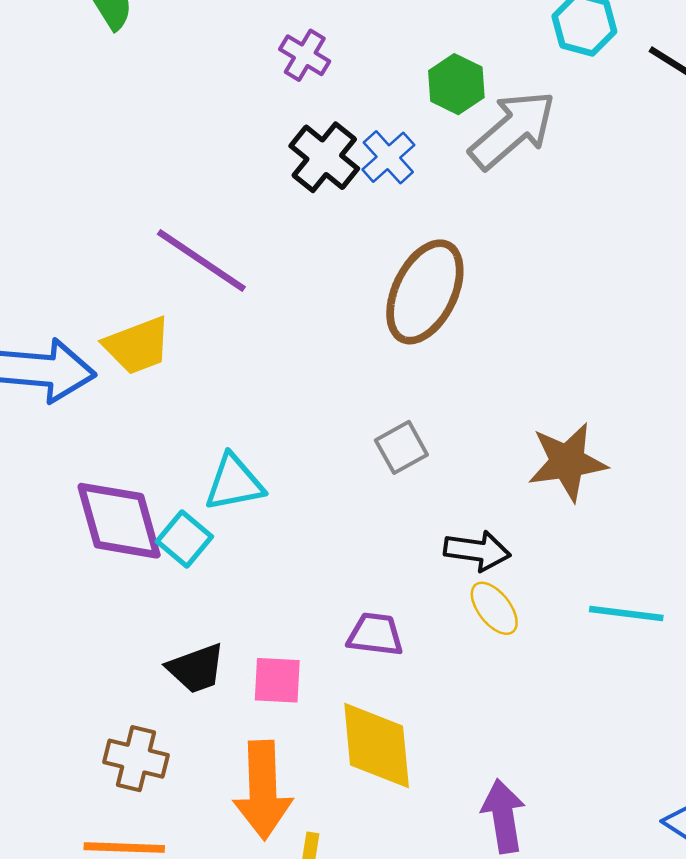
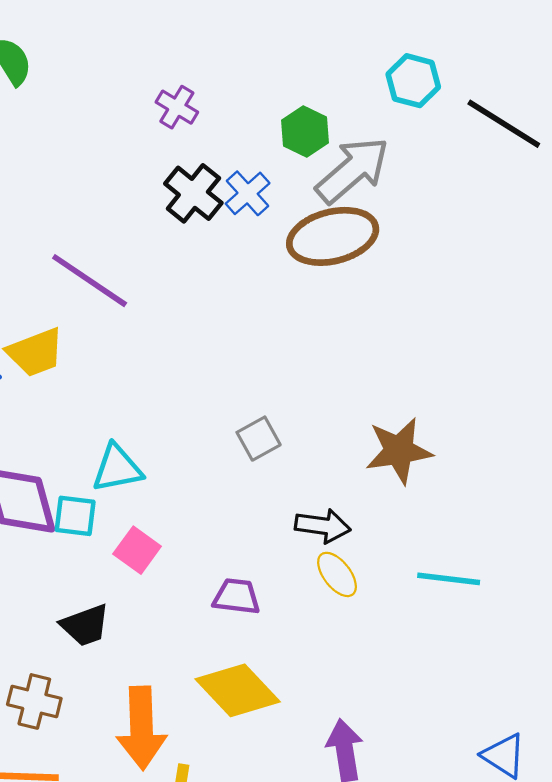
brown ellipse: (425, 292) -> (333, 236), moved, turned 50
cyan square: (184, 539) -> (75, 516), turned -33
pink square: (277, 680) -> (137, 550), moved, turned 33
yellow diamond: (377, 746) -> (238, 690), turned -38

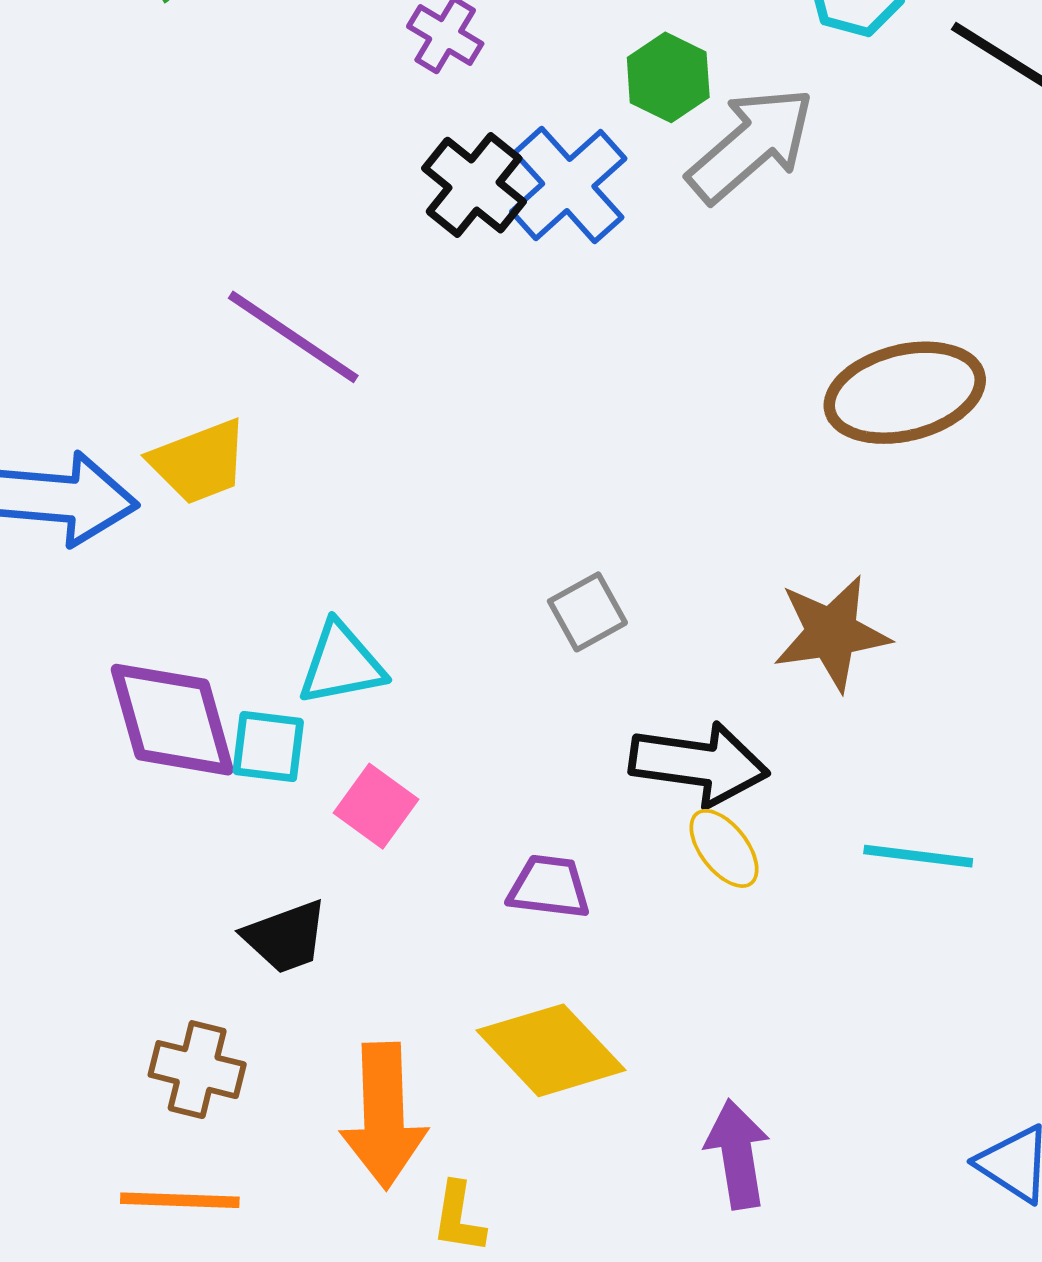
blue cross: (248, 193) -> (568, 185), size x1.5
brown ellipse: (333, 236) -> (905, 393), moved
black arrow: (323, 526) -> (699, 764), size x1.4

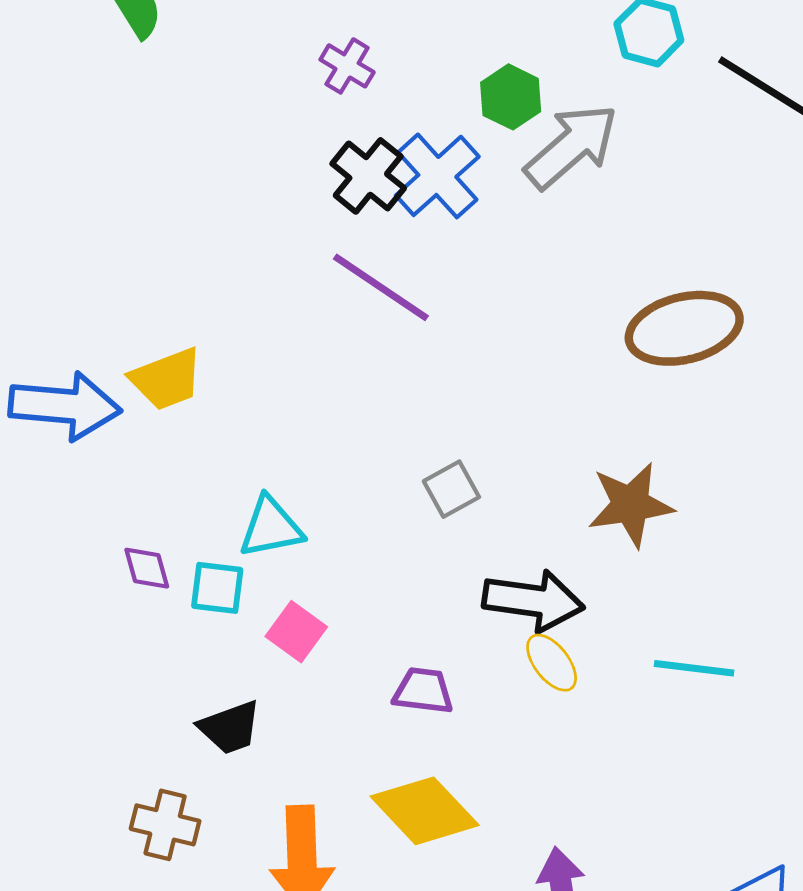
purple line: (293, 337) -> (381, 287), moved
purple diamond: (172, 720) -> (147, 568), size x0.5

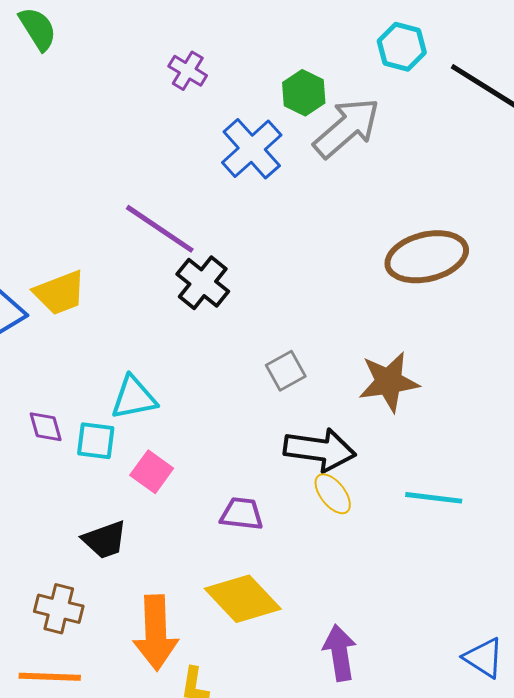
black cross: (368, 176) -> (203, 283), moved
purple line: (381, 287) -> (160, 229), moved
gray square: (451, 489) -> (286, 371), moved

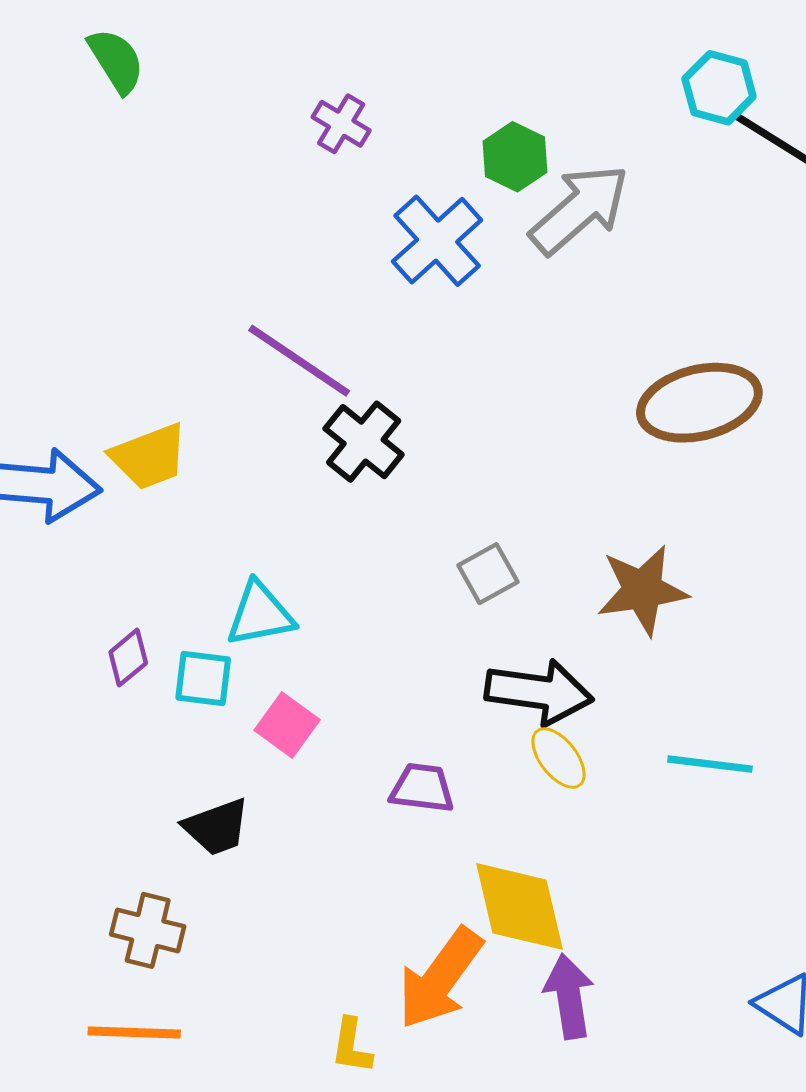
cyan hexagon: (402, 47) -> (719, 88), moved
purple diamond: (46, 427) -> (128, 658), turned 66
yellow diamond: (243, 599) -> (520, 906), moved, turned 30
orange arrow: (156, 633) -> (440, 978), moved, turned 38

